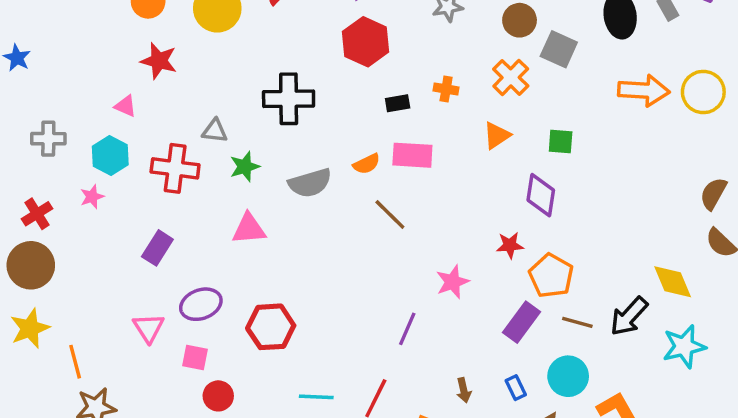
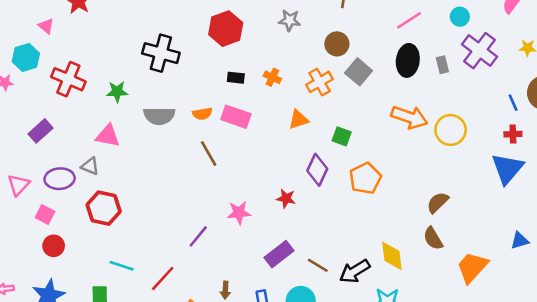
gray triangle: (215, 131) -> (90, 166), moved
orange pentagon: (551, 276) -> (365, 178), moved

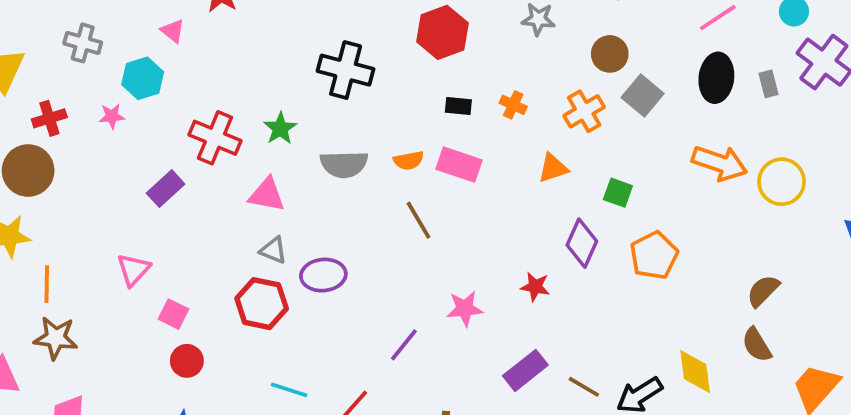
red cross: (68, 79) -> (215, 138), moved
green star: (117, 92) -> (280, 128), turned -30
gray triangle: (90, 166) -> (273, 250), moved
purple ellipse: (60, 179) -> (323, 275), moved

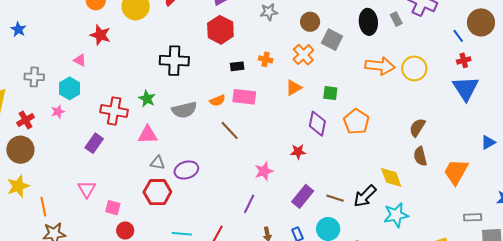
purple line: (404, 345) -> (249, 204), moved
brown semicircle: (757, 345) -> (420, 156), turned 30

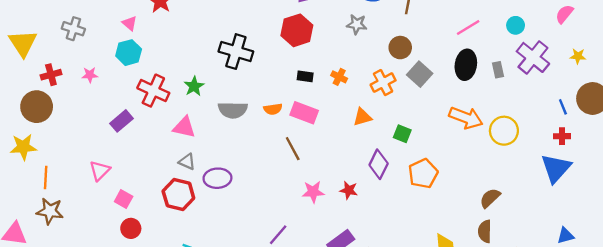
cyan hexagon: (70, 88) -> (129, 53), moved
brown line: (230, 130) -> (293, 149), moved
pink star: (264, 171) -> (313, 192), moved

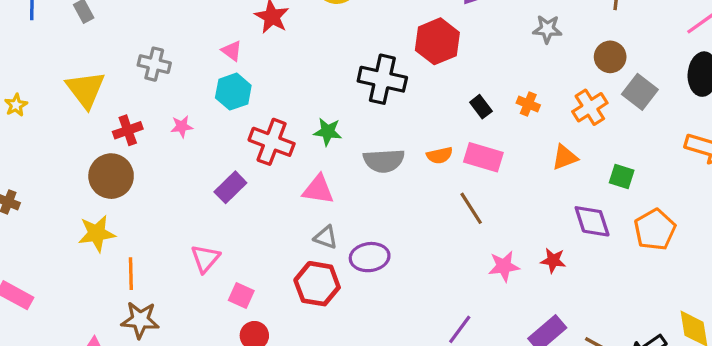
red hexagon: (297, 30) -> (437, 41), moved
black rectangle: (305, 76) -> (481, 107), turned 49
green star: (194, 86) -> (328, 132), turned -30
purple diamond: (379, 164) -> (592, 221), turned -40

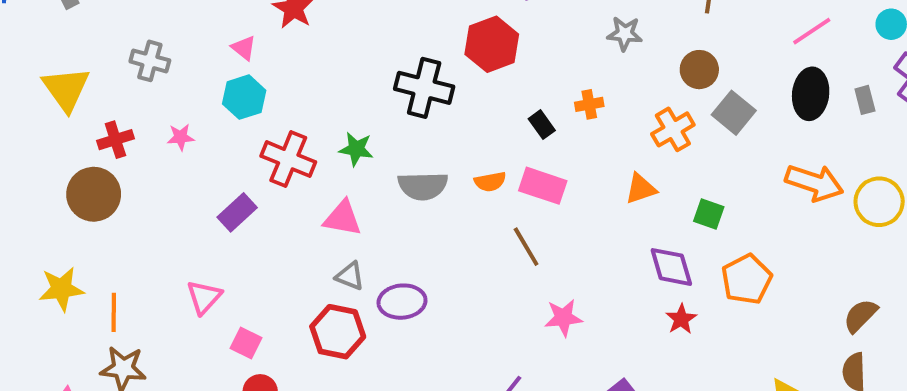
orange cross: (528, 104) -> (589, 104), moved, turned -35
yellow star: (97, 233) -> (61, 289), moved
red star: (553, 260) -> (681, 319), moved, turned 30

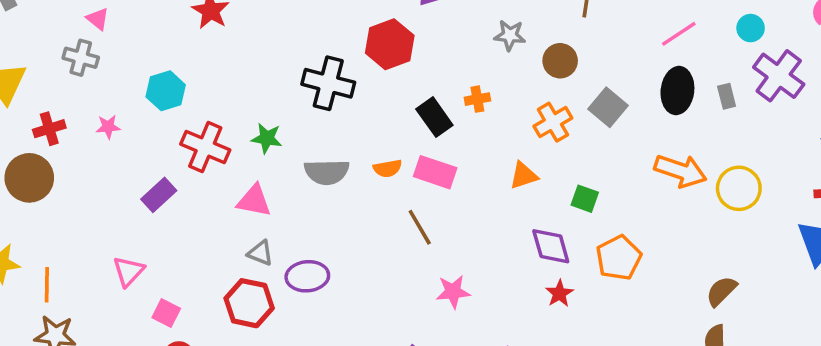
pink triangle: (244, 48) -> (98, 19), moved
brown circle: (699, 70) -> (560, 61), moved
black rectangle: (542, 125) -> (434, 117), size x1.5

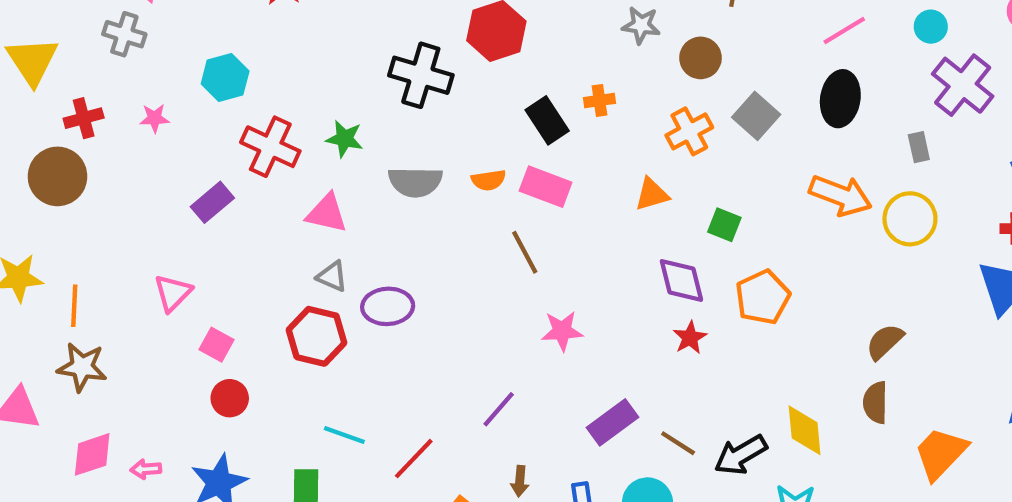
gray rectangle: (727, 96) -> (919, 147), moved

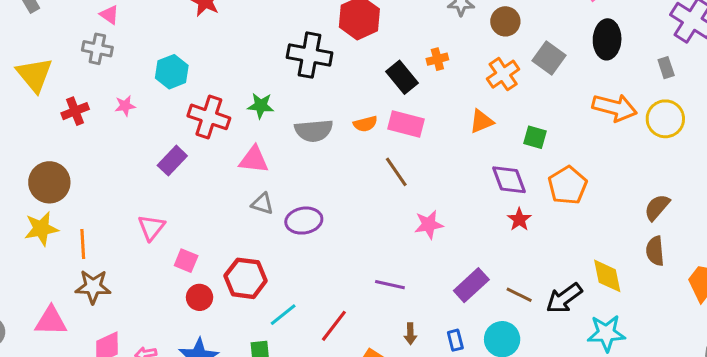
brown circle: (57, 176) -> (49, 182), moved
red hexagon: (316, 336) -> (246, 278), moved
purple line: (499, 409) -> (390, 285), turned 68
cyan line: (344, 435) -> (283, 315), turned -52

